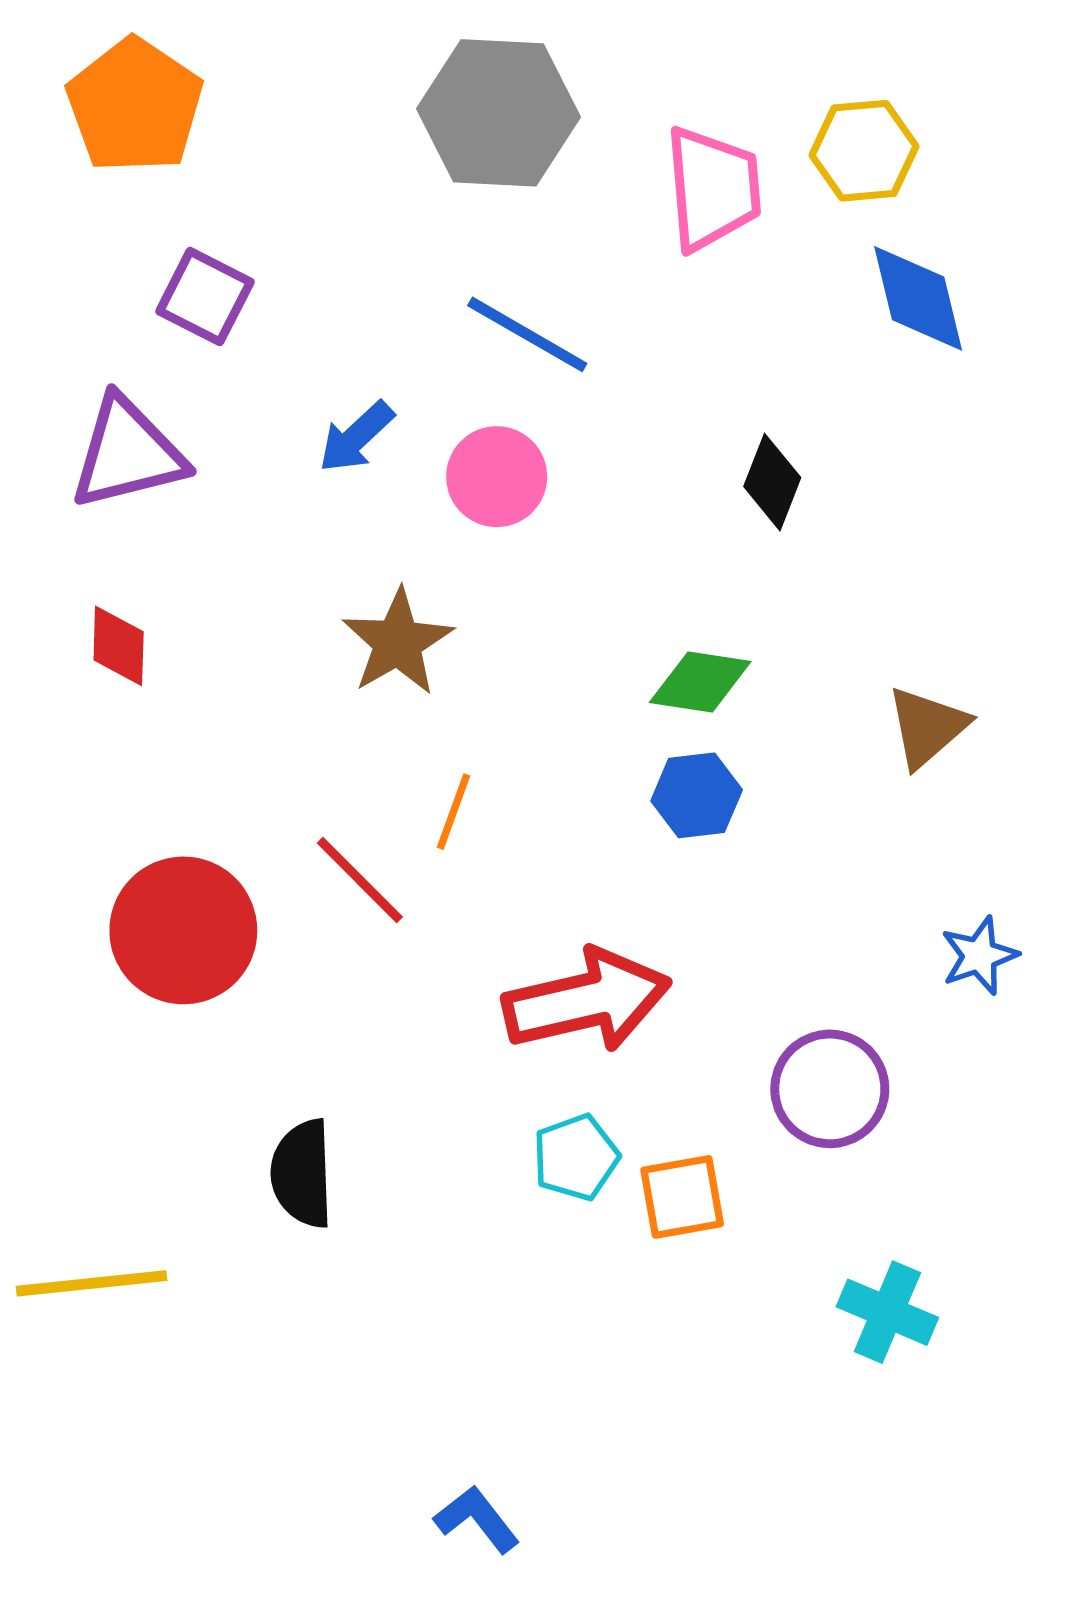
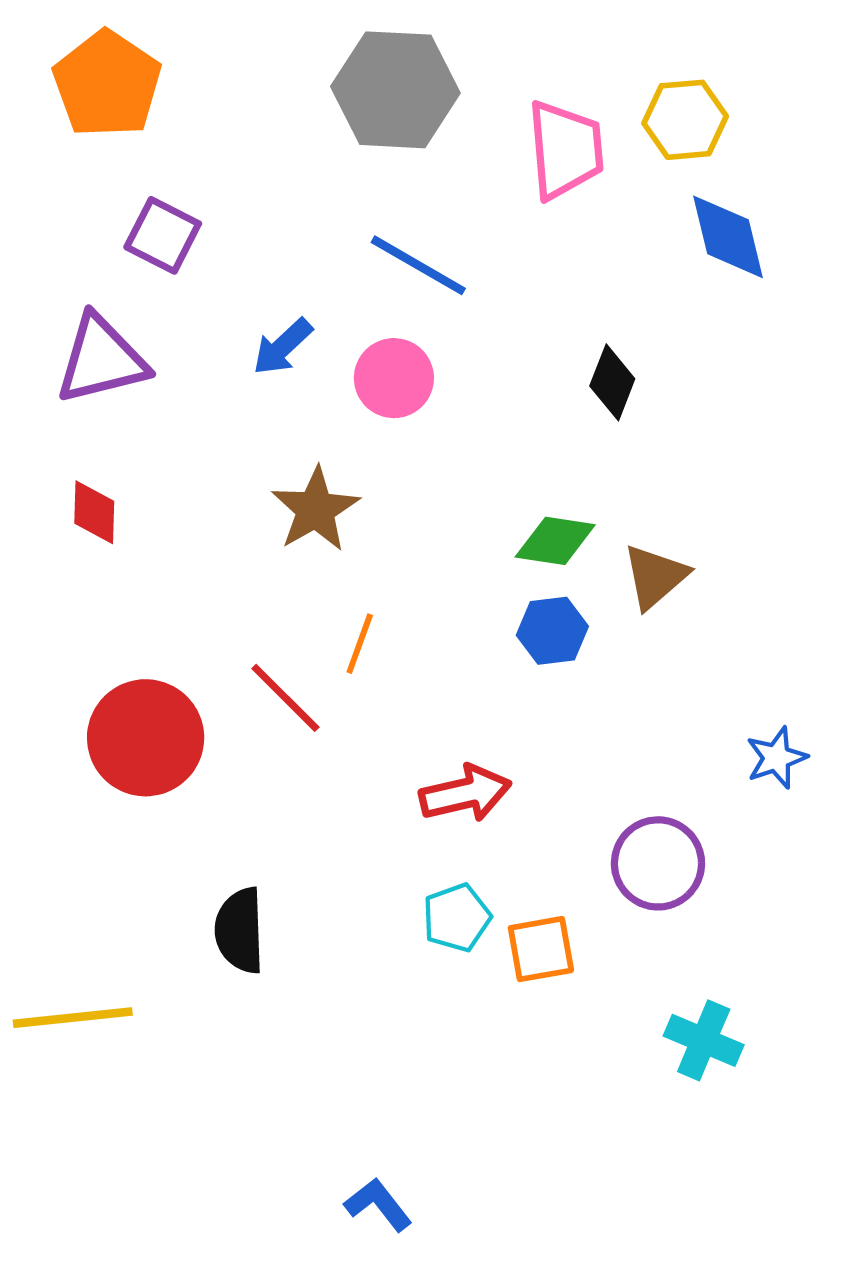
brown triangle: (927, 727) -> (655, 577), moved
red arrow: (587, 1001) -> (465, 793), size x0.7

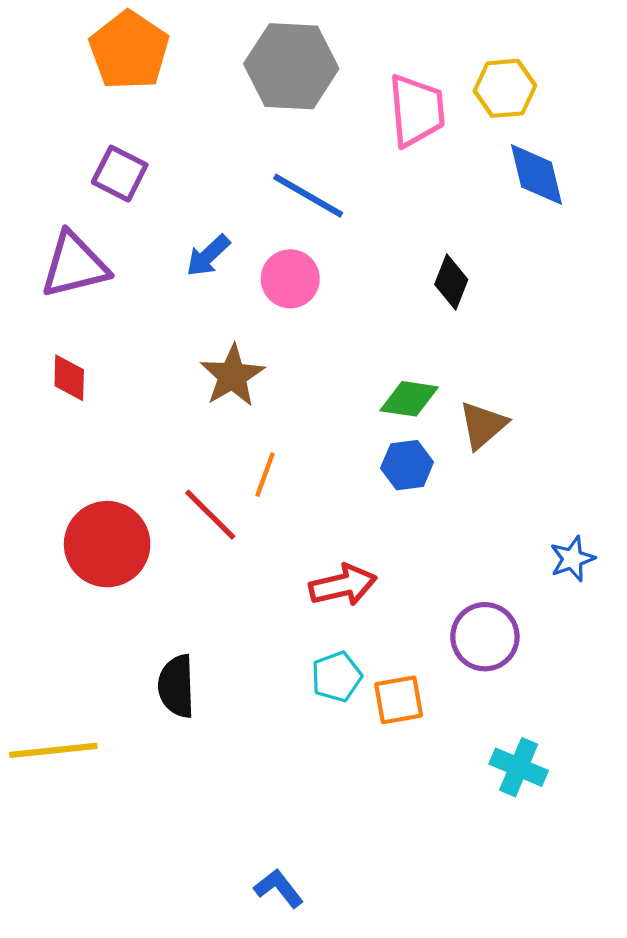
orange pentagon: (107, 84) -> (129, 50), moved

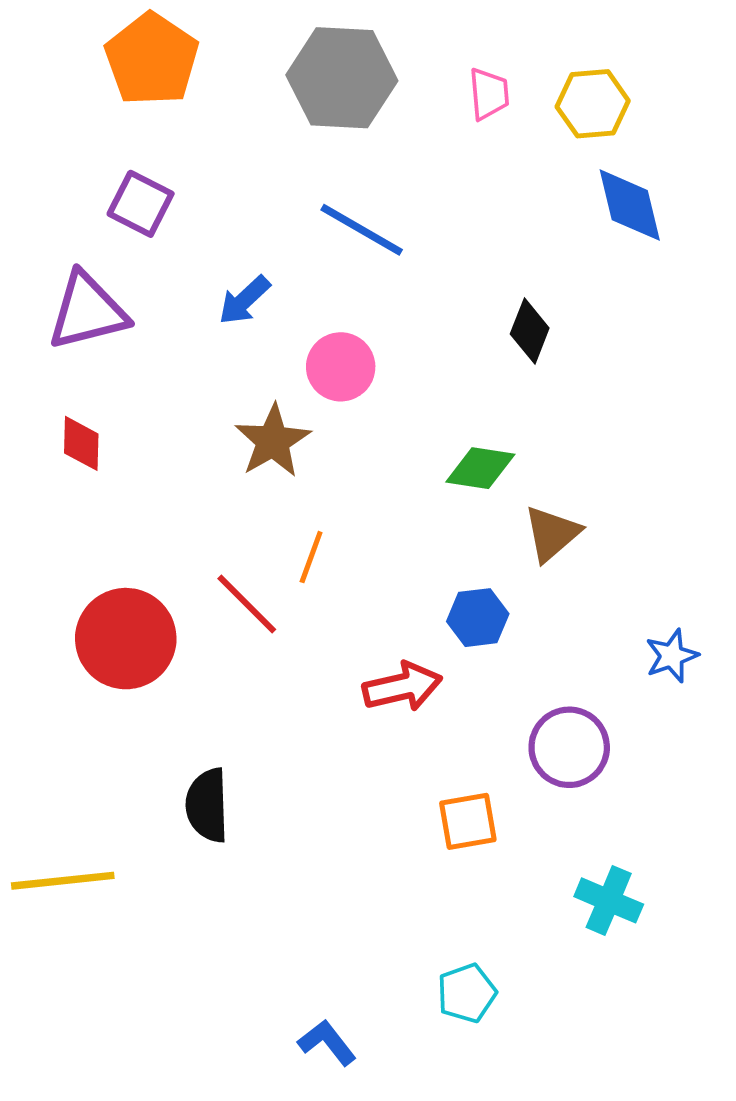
pink trapezoid: (417, 110) -> (489, 94), moved, size x0.6
pink circle: (290, 279) -> (341, 367), moved
brown triangle: (483, 425) -> (552, 534), moved
blue hexagon: (407, 465) -> (478, 618), moved
cyan pentagon: (337, 677) -> (467, 993), moved

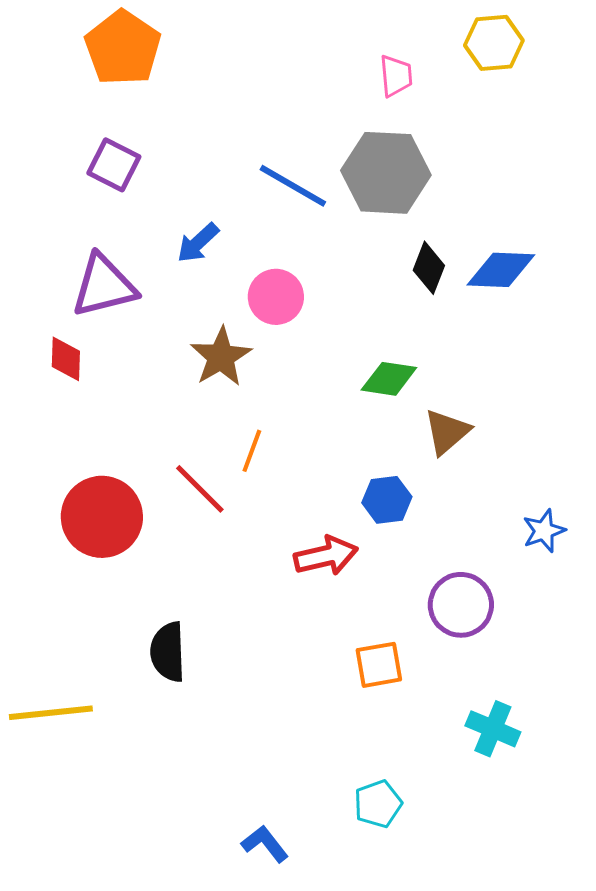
gray hexagon: (342, 78) -> (386, 173), moved
yellow hexagon: (593, 104) -> (494, 43), moved
blue diamond: (630, 205) -> (501, 270), moved, turned -74
purple triangle: (87, 311) -> (104, 286), moved

